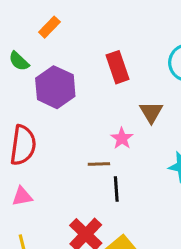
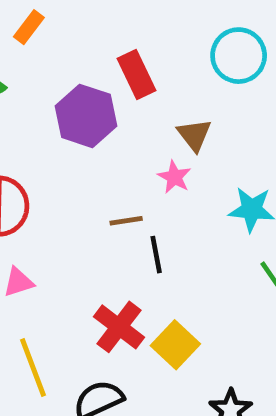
purple hexagon: (55, 87) -> (86, 116), moved
pink star: (122, 138) -> (174, 177), moved

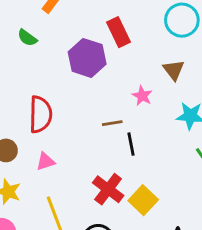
brown triangle: (194, 135) -> (174, 70), moved

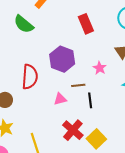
green semicircle: (27, 38) -> (24, 24), size x1.5
purple hexagon: (87, 58) -> (62, 59), moved
pink triangle: (45, 162) -> (60, 99), moved

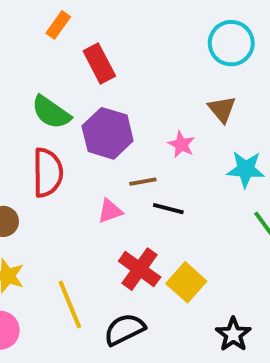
green semicircle: (24, 24) -> (51, 112), moved
red rectangle: (86, 24) -> (99, 63), moved
black line: (90, 100) -> (168, 209), turned -63

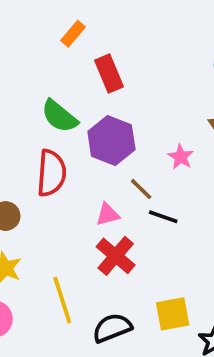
brown line: (143, 182) -> (141, 189), turned 50
red cross: (140, 269) -> (116, 256), moved
yellow square: (186, 282) -> (173, 314), moved, turned 33

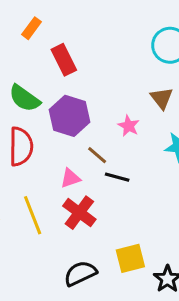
yellow line: (62, 300) -> (33, 215), moved

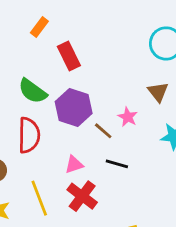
brown line: (97, 155) -> (103, 131), moved

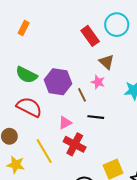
red rectangle: (69, 56) -> (90, 36), moved
brown triangle: (158, 92) -> (107, 62), moved
brown line: (103, 131) -> (82, 95), turned 32
red semicircle: (29, 135) -> (29, 107), turned -55

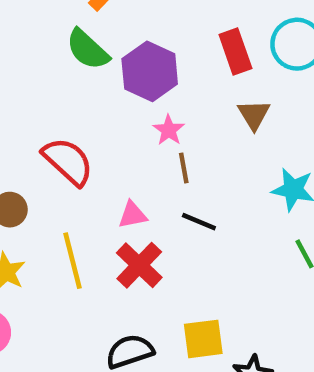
green semicircle: (26, 75) -> (88, 49), moved
purple hexagon: (58, 82) -> (150, 71), moved
pink star: (98, 82) -> (169, 130), moved

